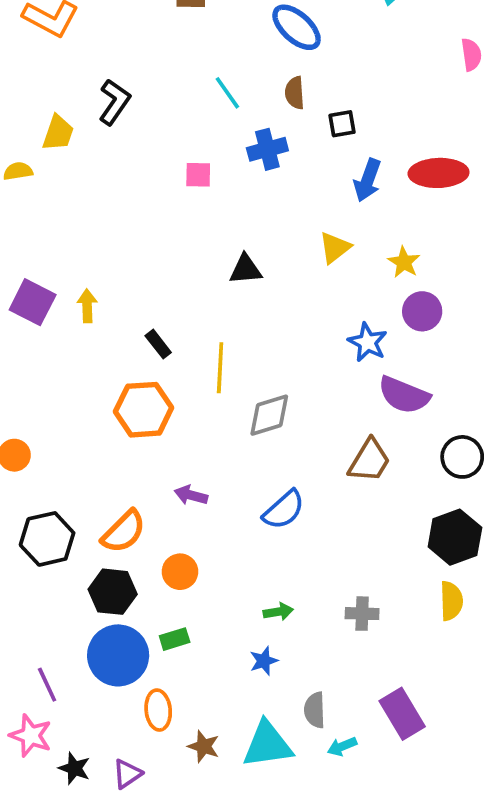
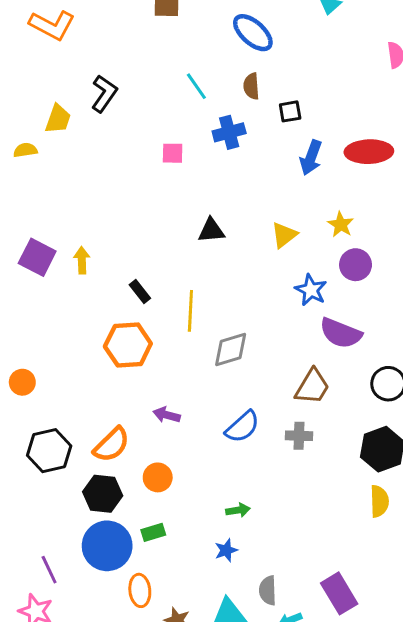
yellow triangle: (335, 248) -> (284, 235), moved
gray cross: (362, 614) -> (299, 436), moved

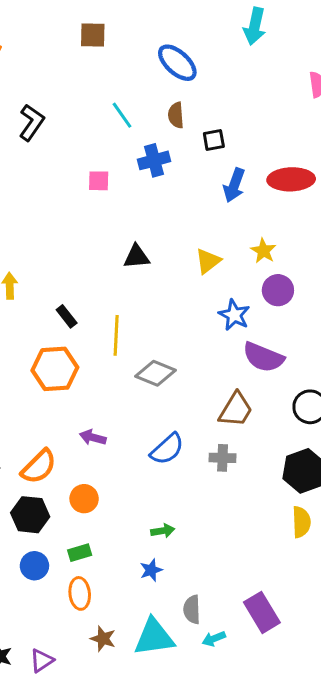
gray diamond: (231, 349) -> (155, 373), turned 39
blue circle: (107, 546) -> (34, 566), size x0.6
orange ellipse: (140, 590) -> (80, 593), moved

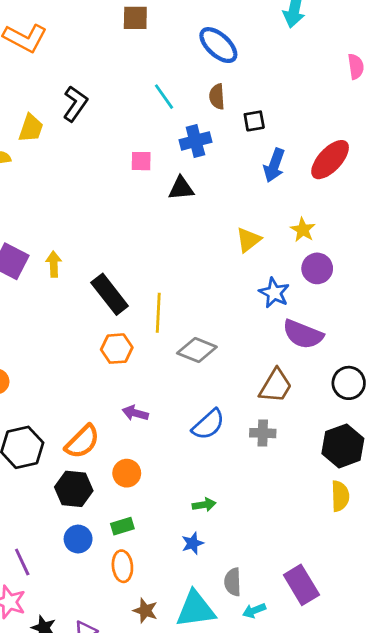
red ellipse: (291, 179) -> (330, 160), turned -45
black triangle: (137, 257) -> (181, 188), moved
black rectangle: (67, 316) -> (110, 294), size x1.8
orange hexagon: (55, 369) -> (117, 349), moved, size x0.7

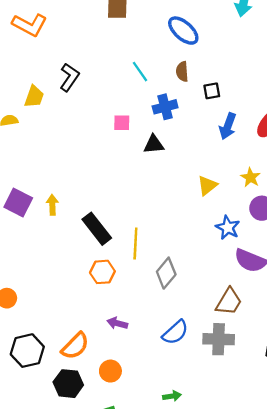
gray diamond: (197, 350) -> (166, 273), turned -72
gray cross: (263, 433) -> (219, 339), size x1.5

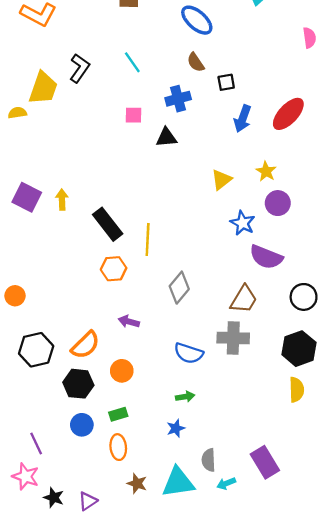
cyan line: (140, 72) -> (132, 62), moved
brown semicircle: (182, 72) -> (196, 62), turned -30
yellow trapezoid: (34, 97) -> (43, 88), size x1.4
gray diamond: (166, 273) -> (179, 288), moved
blue semicircle: (175, 332) -> (189, 353), moved, turned 60

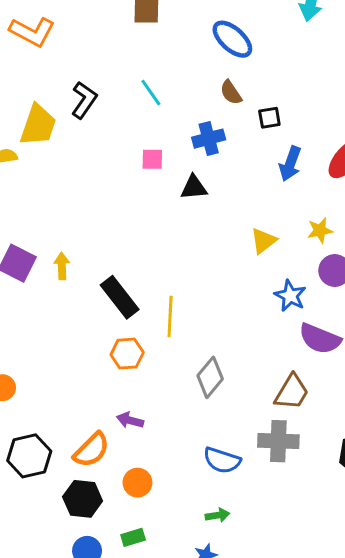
yellow star: (266, 171) -> (320, 230), turned 30
purple arrow: (129, 322) -> (130, 420), moved

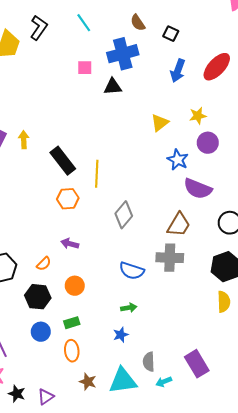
black square: (269, 118) -> (171, 34), moved, turned 35
blue cross: (209, 139) -> (123, 54), size x1.4
orange semicircle: (91, 450) -> (44, 264), size x0.6

